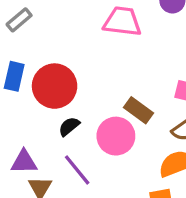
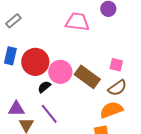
brown rectangle: (138, 110) -> (87, 77), size x1.4
pink circle: (116, 136) -> (60, 72), moved

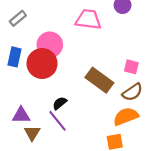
pink circle: (60, 72) -> (50, 45), moved
black semicircle: (44, 87) -> (60, 103), moved

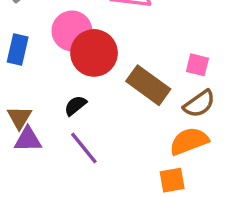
red circle: (42, 63) -> (94, 53), moved
black semicircle: (60, 103) -> (75, 106), moved
brown triangle: (32, 133) -> (19, 117), moved

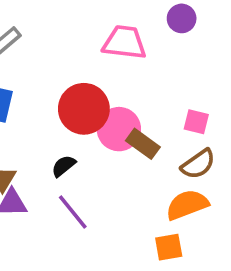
pink circle: (72, 31) -> (119, 129), moved
brown rectangle: (148, 85) -> (143, 144), size x0.7

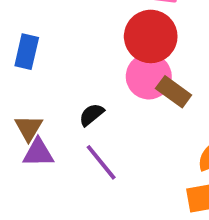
red circle: (84, 109) -> (151, 36), moved

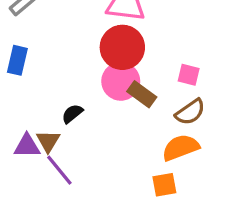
brown triangle: (29, 128) -> (48, 141), moved
purple line: (101, 162) -> (59, 170), moved

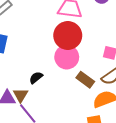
brown rectangle: (142, 94) -> (85, 80), moved

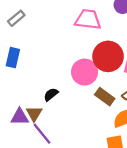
red circle: (68, 35) -> (108, 56), moved

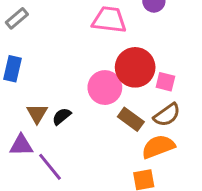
brown triangle: (34, 113) -> (37, 113), moved

